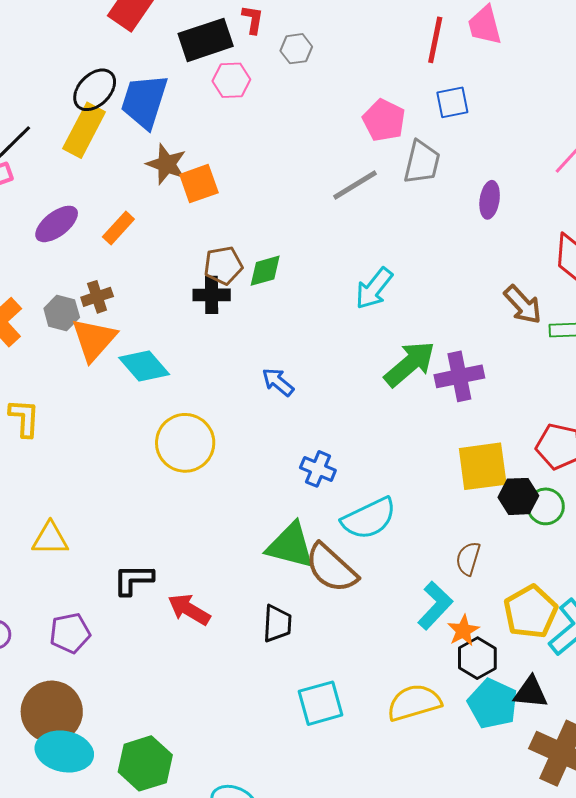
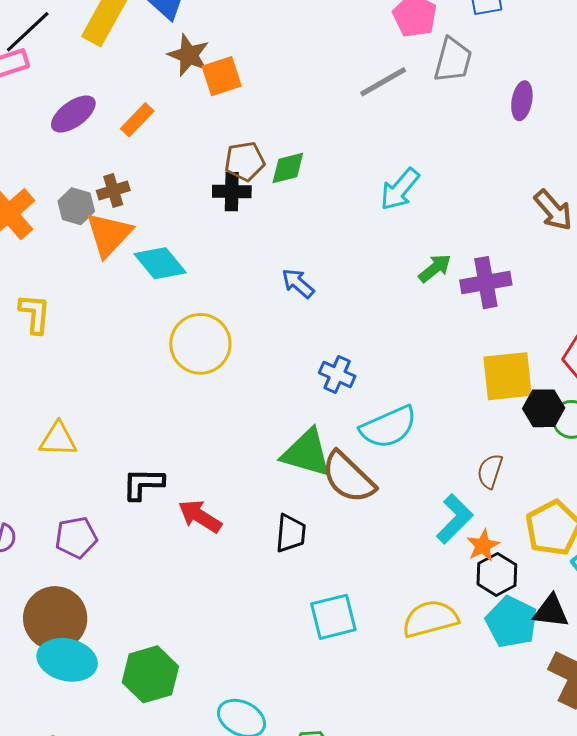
green arrow: (410, 364) -> (435, 268), size x0.6

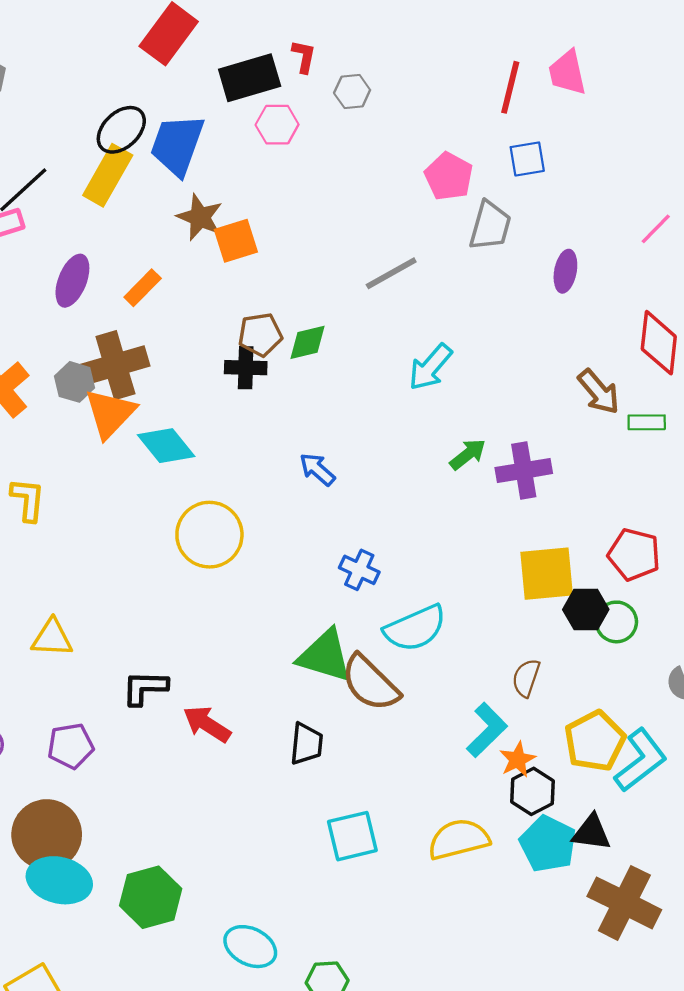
gray line: (383, 82) -> (391, 273), moved
purple ellipse: (73, 114) -> (72, 281), turned -33
brown cross: (113, 190) -> (115, 365), size x1.8

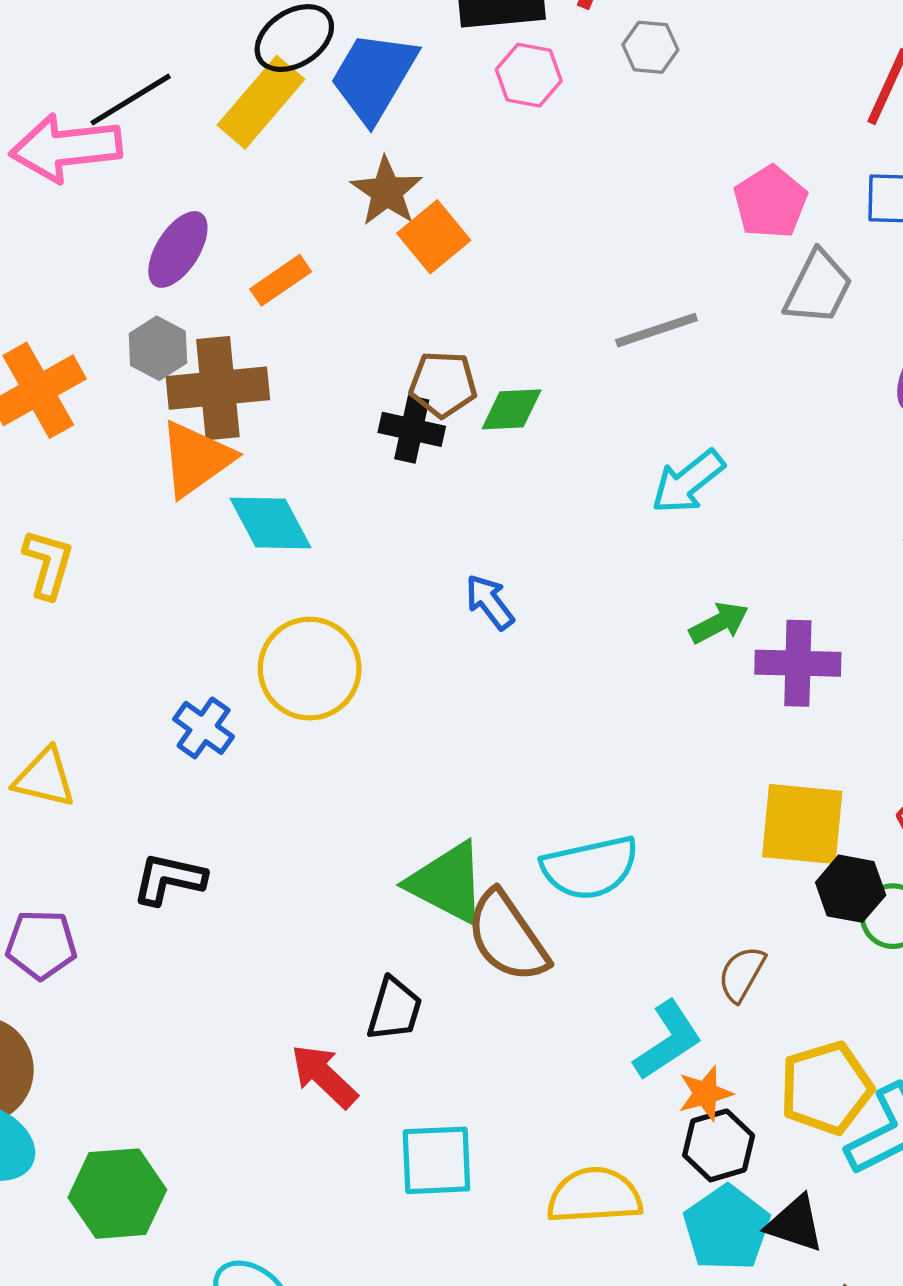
orange square: (236, 241) -> (434, 237), turned -33
gray hexagon: (75, 382) -> (158, 348), moved
blue cross: (359, 570) -> (204, 728), moved
red arrow: (207, 724) -> (324, 1076), moved

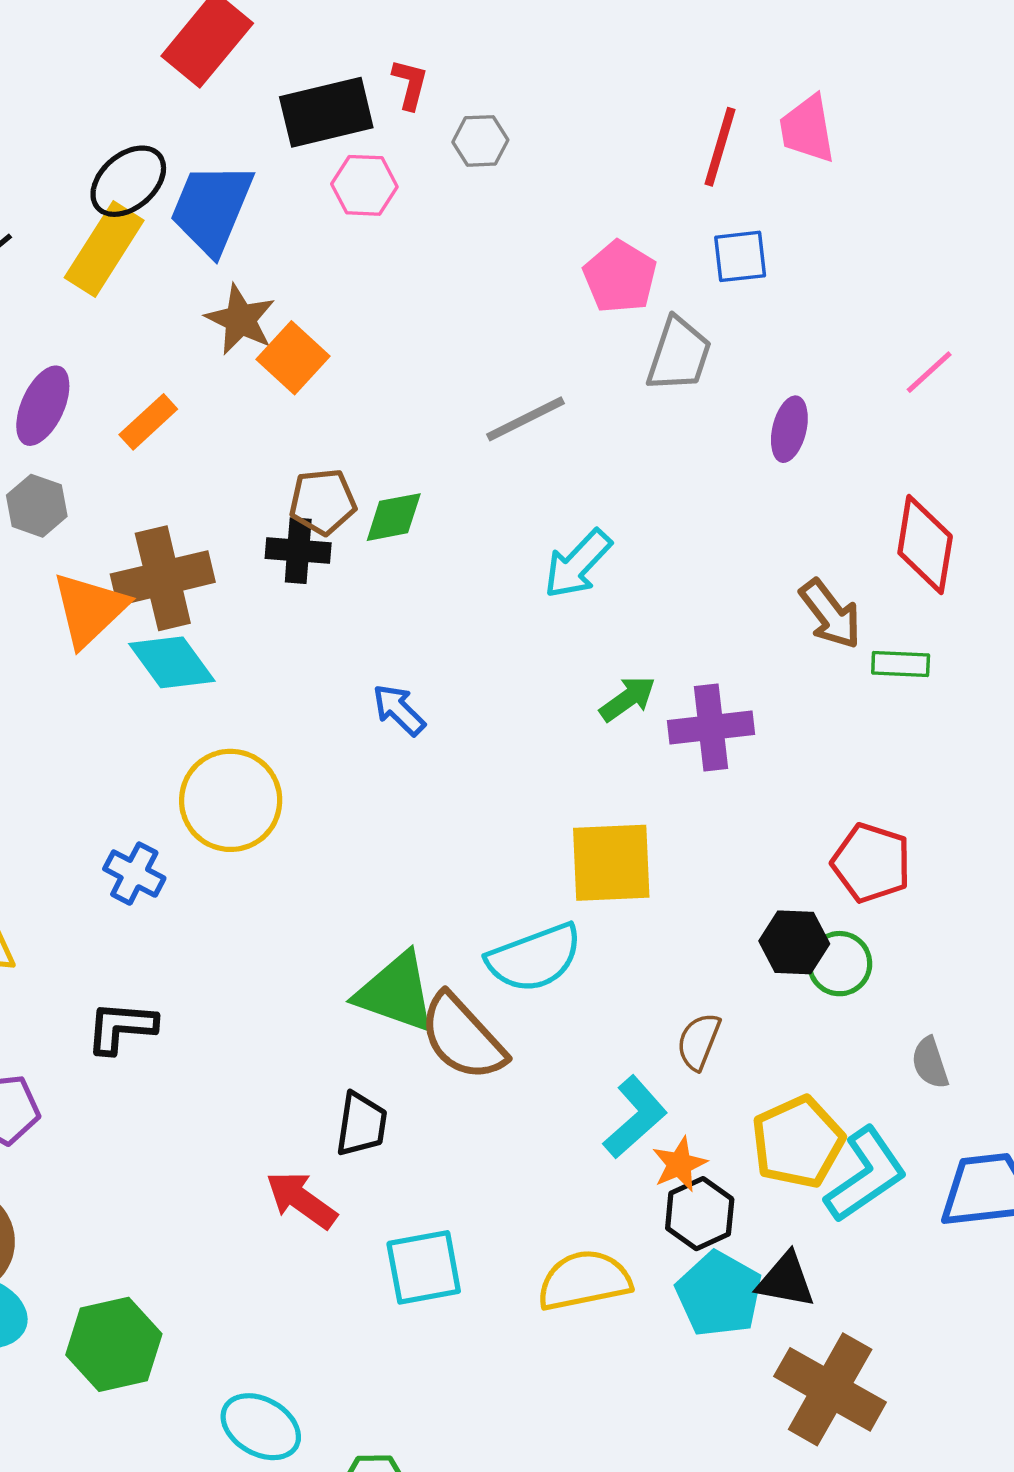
brown cross: (218, 388) -> (163, 578), moved
yellow square: (802, 824) -> (611, 863), moved

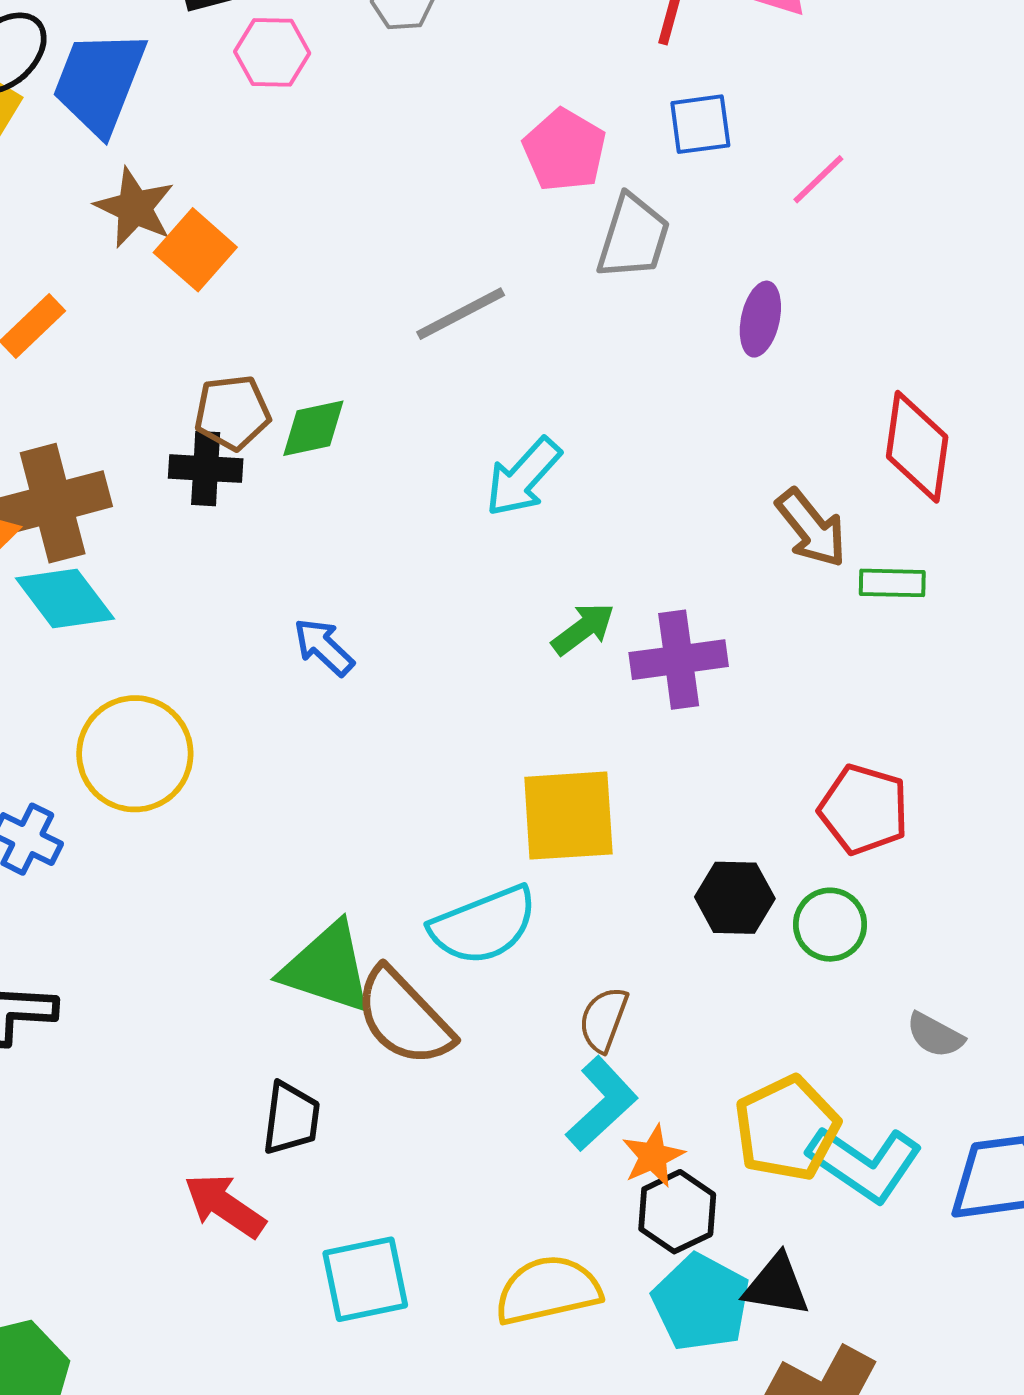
pink line: (929, 372) -> (818, 179), moved
black hexagon: (794, 942) -> (735, 898), moved
brown semicircle: (699, 1041) -> (604, 1019), moved
gray semicircle: (930, 1063) -> (935, 1035), turned -42
cyan L-shape: (866, 1175) -> (865, 1164), turned 70

